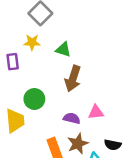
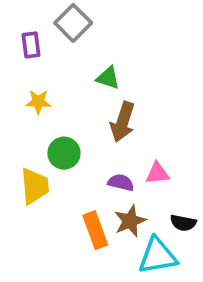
yellow star: (32, 42) -> (38, 102), moved
purple rectangle: (13, 62) -> (31, 45), moved

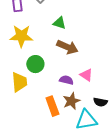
yellow star: (38, 102) -> (21, 36), size x1.6
brown arrow: (123, 122) -> (67, 47), turned -85
pink triangle: (158, 173) -> (86, 75), turned 40

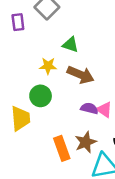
yellow star: (21, 36) -> (48, 66), moved, size x0.6
purple semicircle: (66, 80) -> (89, 108), moved

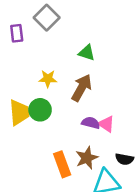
green triangle: (71, 45) -> (87, 53), moved
brown arrow: (81, 75) -> (82, 88), turned -84
yellow trapezoid: (20, 118) -> (19, 112), moved

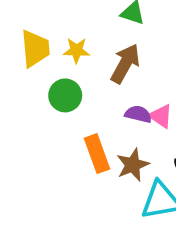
yellow trapezoid: (19, 112) -> (35, 49), moved
orange rectangle: (62, 164) -> (97, 154), moved

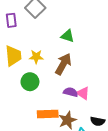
orange rectangle: (97, 154) -> (48, 114), turned -72

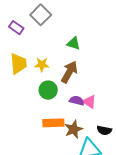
purple rectangle: (11, 20) -> (16, 28), turned -48
green circle: (30, 82) -> (48, 90), moved

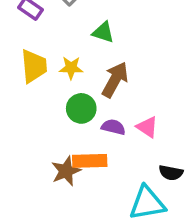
green triangle: (74, 43) -> (103, 32), moved
purple semicircle: (77, 101) -> (113, 127), moved
brown star: (74, 129) -> (66, 171), moved

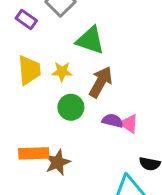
green triangle: (103, 32) -> (90, 40), size x1.5
purple semicircle: (113, 127) -> (113, 121), moved
orange rectangle: (90, 161) -> (34, 153), moved

